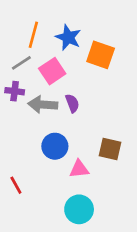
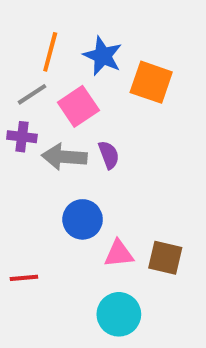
brown square: (110, 149) -> (165, 258), moved
red line: (16, 185) -> (24, 278), turned -66

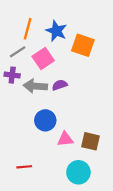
purple semicircle: (109, 155) -> (60, 85), turned -88
red line: (24, 278) -> (24, 167), moved
cyan circle: (119, 314) -> (78, 172), moved

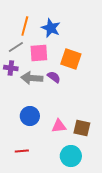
orange square: (83, 45) -> (71, 59), moved
pink square: (43, 58) -> (39, 53), turned 30
purple semicircle: (60, 85) -> (54, 77), turned 56
blue circle: (45, 120) -> (30, 116), moved

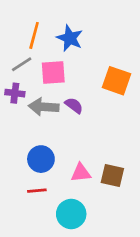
orange square: (71, 59) -> (117, 81), moved
red line: (22, 151) -> (37, 191), moved
cyan circle: (71, 156) -> (71, 214), moved

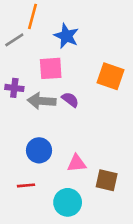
orange line: (34, 35) -> (32, 16), moved
gray line: (22, 64) -> (14, 40), moved
brown square: (112, 176) -> (107, 180), moved
red line: (37, 191) -> (26, 185), moved

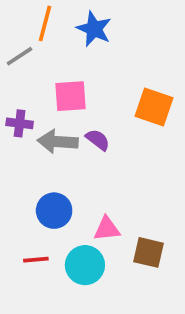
blue star: (66, 36) -> (94, 29), moved
cyan circle: (68, 202) -> (85, 265), moved

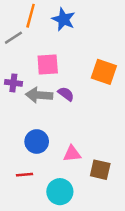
cyan circle: (85, 265) -> (60, 192), moved

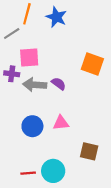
pink square: (48, 65) -> (29, 57), moved
pink triangle: (72, 154) -> (61, 123), moved
red line: (24, 175) -> (28, 173), moved

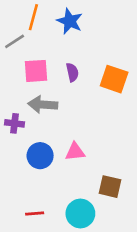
purple cross: (12, 74) -> (15, 123), moved
purple semicircle: (59, 84) -> (72, 72), moved, turned 40
cyan circle: (53, 171) -> (80, 213), moved

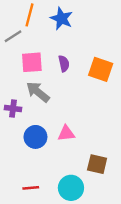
gray arrow: (43, 105) -> (38, 92), turned 35

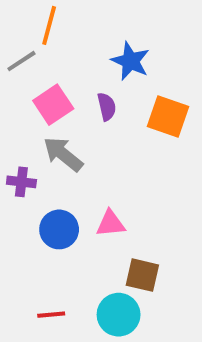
blue star: (62, 19) -> (130, 61), moved
pink square: (32, 62) -> (53, 105), turned -30
brown square: (97, 164) -> (142, 275), moved

